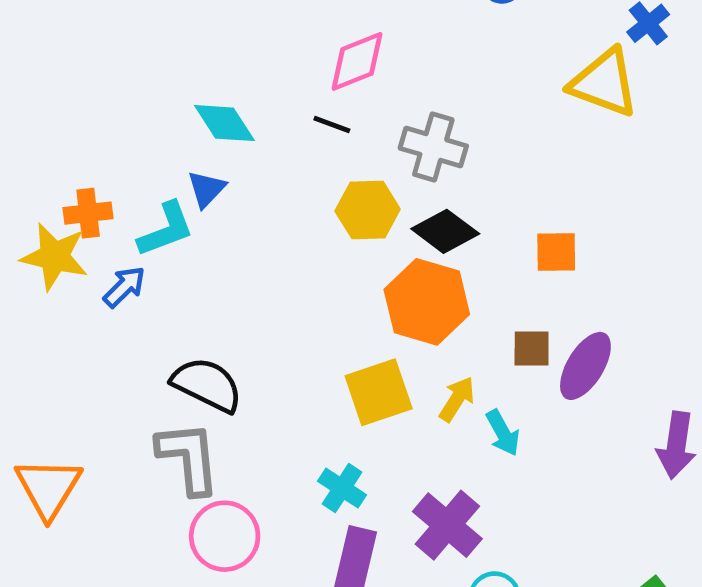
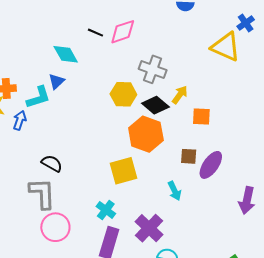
black line: (332, 124) -> (95, 33), moved
blue arrow: (124, 287) -> (20, 120), turned -30
black semicircle: (207, 385) -> (52, 163), size x0.7
yellow arrow: (457, 399) -> (180, 95), moved

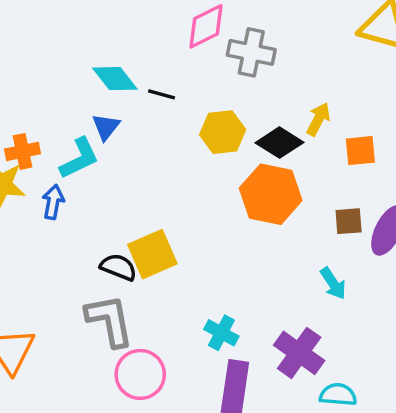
black line: (95, 33) -> (162, 94), moved
gray cross: (153, 69) -> (251, 52), moved
yellow square: (124, 171) -> (152, 254), moved

